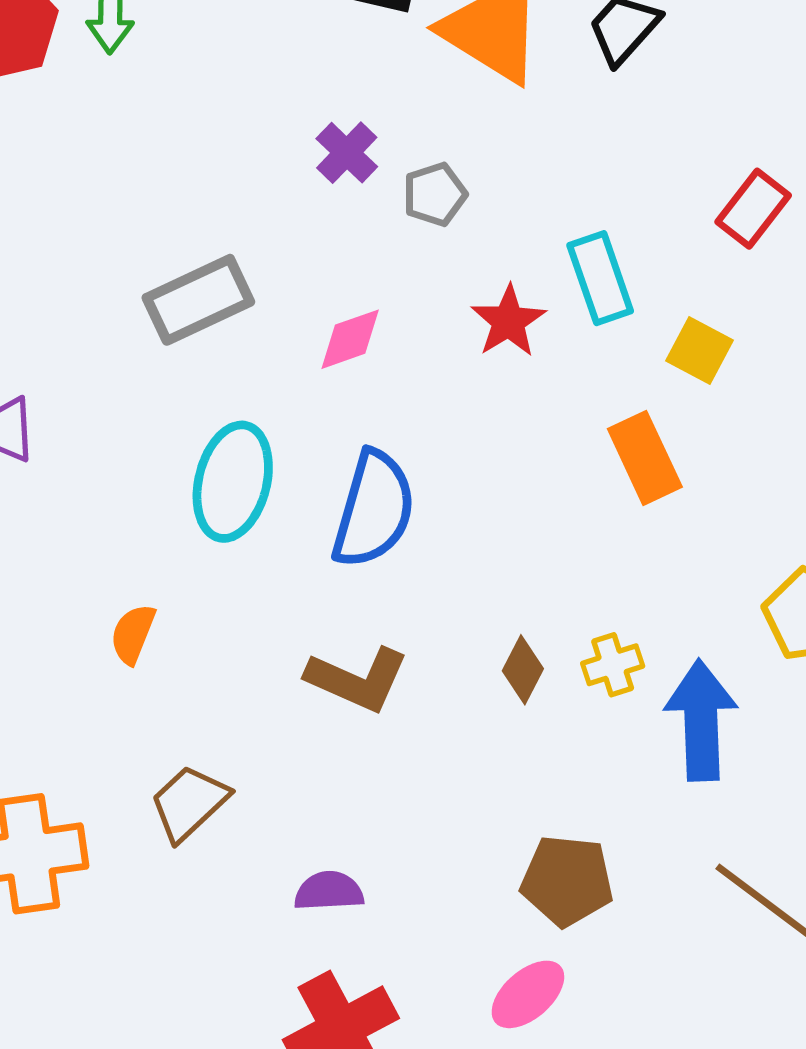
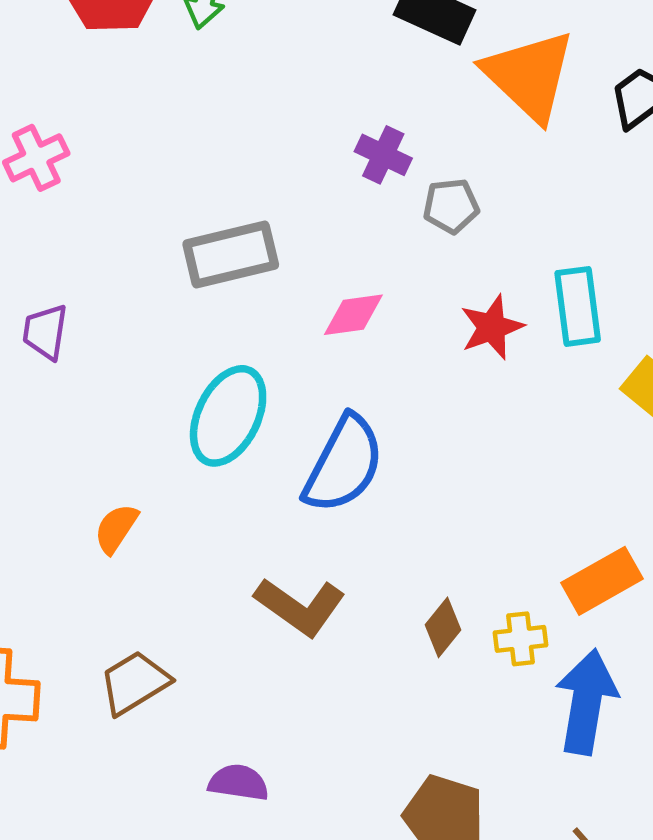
purple cross: (347, 153) -> (383, 155), turned -30
orange rectangle: (645, 458) -> (602, 581), moved, turned 74

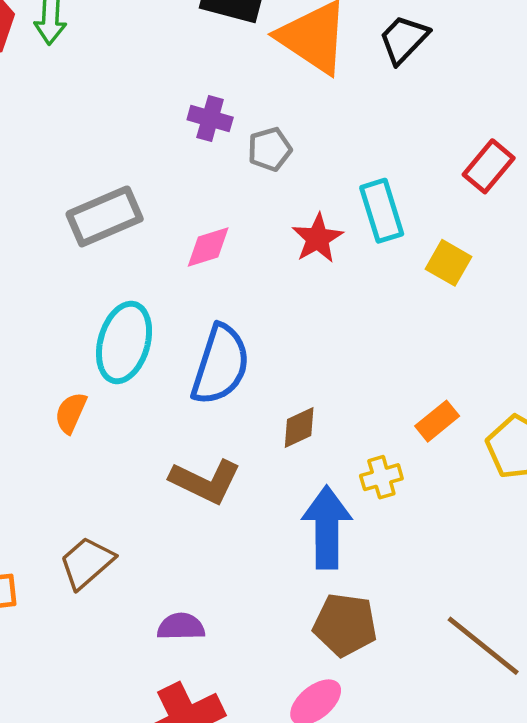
orange semicircle: (116, 528) -> (71, 413), moved
orange rectangle: (602, 581) -> (437, 421), size x0.7
brown diamond: (443, 627) -> (299, 427), moved, turned 36
blue arrow: (586, 702) -> (327, 527), moved

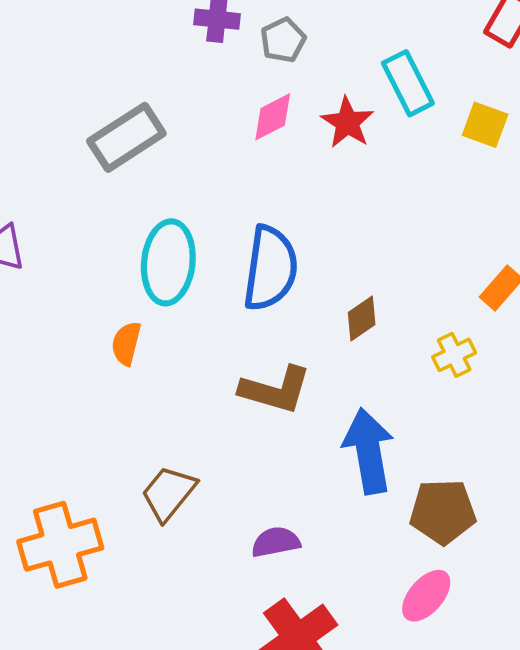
pink diamond: (208, 247) -> (273, 117), moved
blue arrow: (327, 527) -> (368, 451), moved

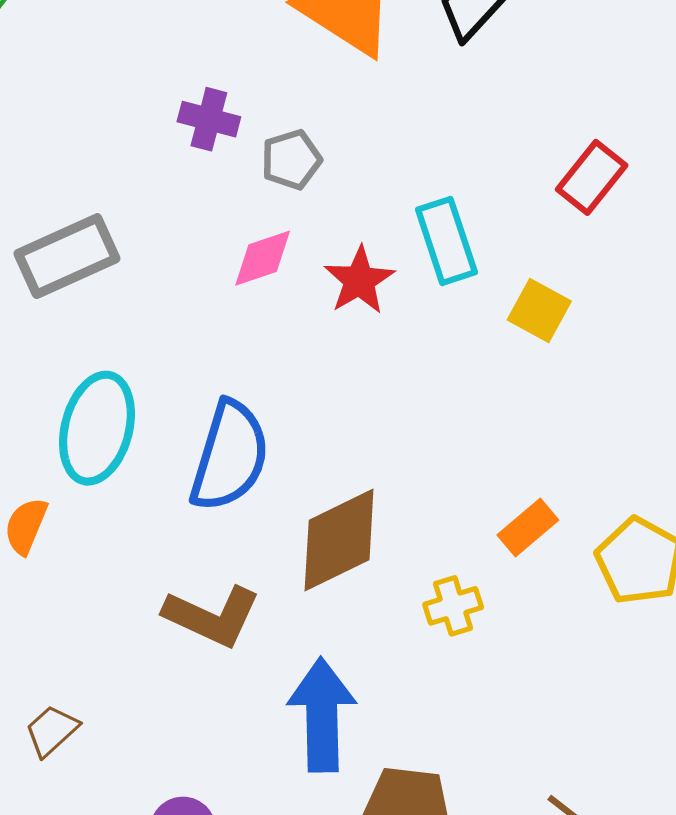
brown diamond: (362, 319) -> (339, 540), size x1.8
brown trapezoid: (169, 493) -> (52, 731), size x0.7

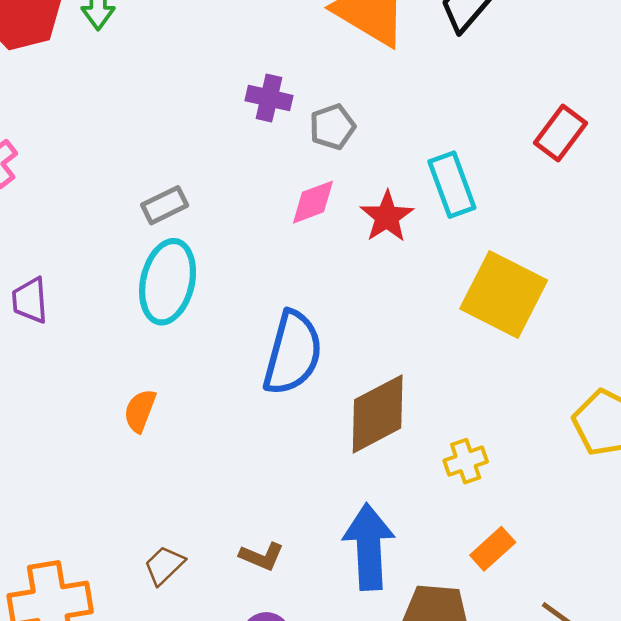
gray rectangle: (67, 256) -> (165, 205), size x0.6
yellow square: (539, 311) -> (504, 294), moved, size x1.8
cyan ellipse: (97, 428) -> (168, 282), moved
orange rectangle: (528, 528) -> (493, 549), moved
brown L-shape: (212, 616) -> (262, 556), moved, size x0.6

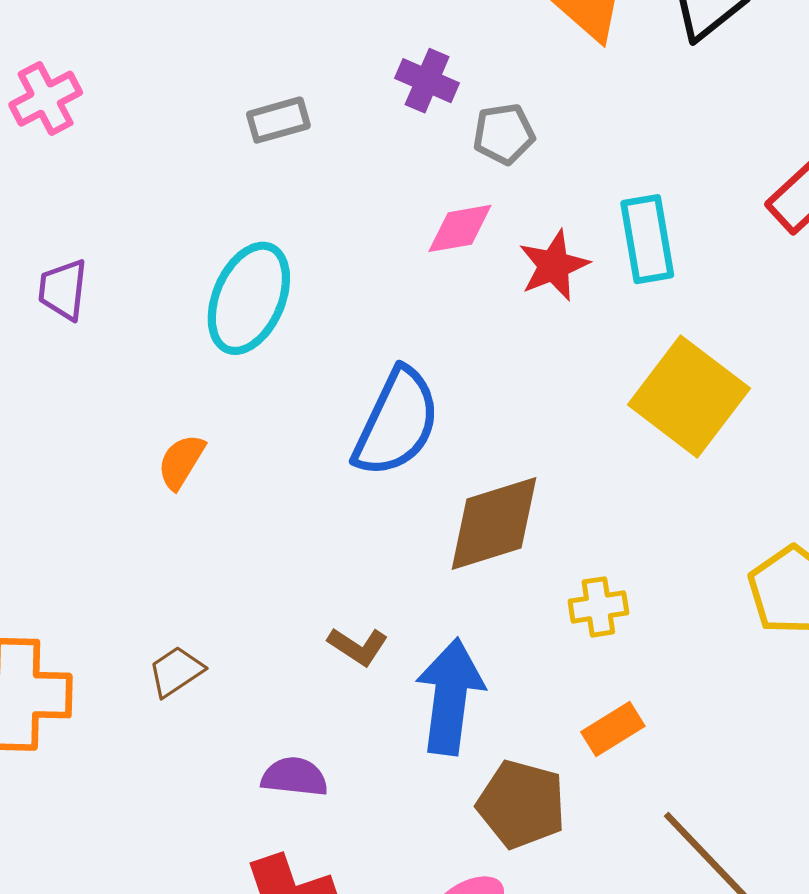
gray rectangle: (165, 205) -> (278, 120), moved
brown L-shape: (262, 556) -> (358, 646), moved

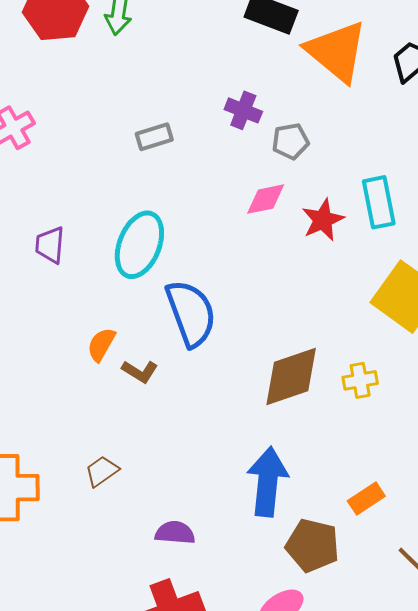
purple trapezoid: (63, 290) -> (50, 245), moved
blue semicircle: (397, 422) -> (191, 313), moved, turned -44
yellow cross: (598, 607) -> (360, 380), moved
brown L-shape: (358, 646) -> (140, 371), moved

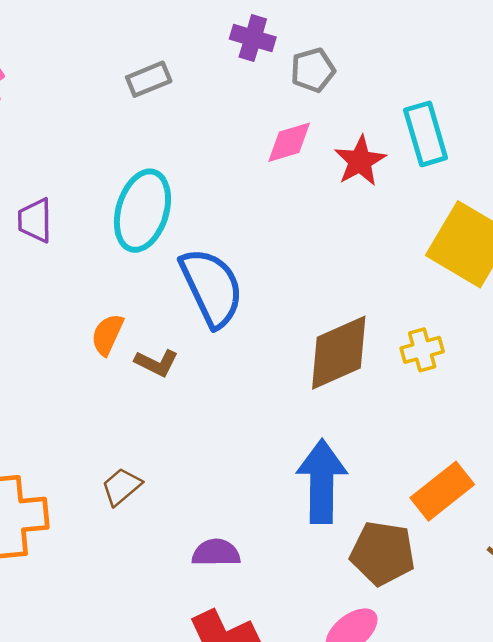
orange rectangle: (366, 499) -> (442, 491), size x1.4

